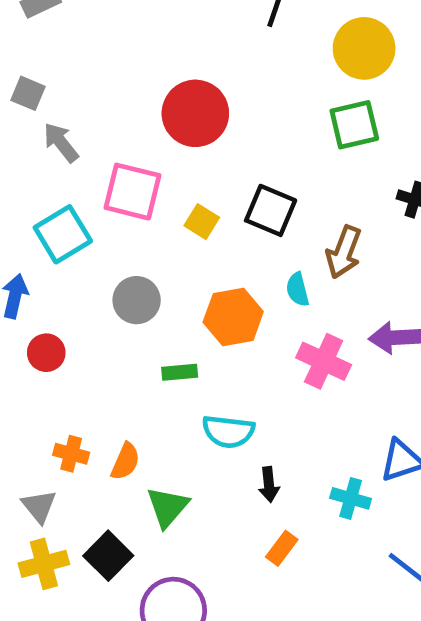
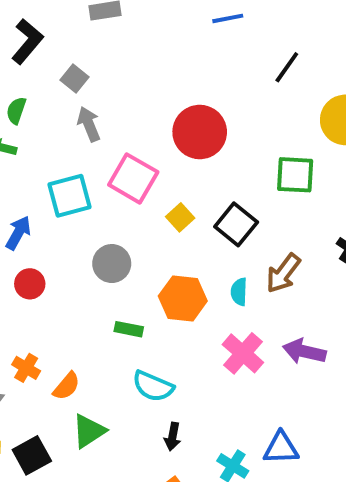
green square: (354, 125) -> (295, 175), moved

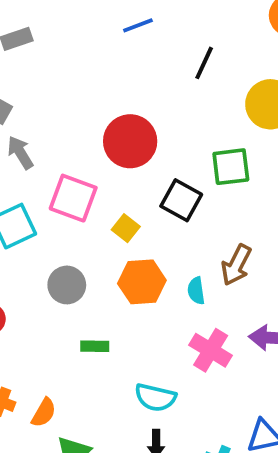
black square: (236, 224) -> (181, 200), moved
orange hexagon: (183, 299) -> (142, 282), moved
cyan semicircle: (153, 386) -> (155, 397), moved

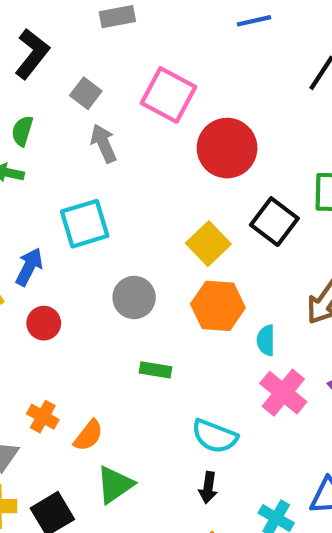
pink square: (73, 198) -> (168, 95), moved
yellow square: (126, 228) -> (208, 244), size x1.4
cyan semicircle: (196, 291) -> (266, 340), moved

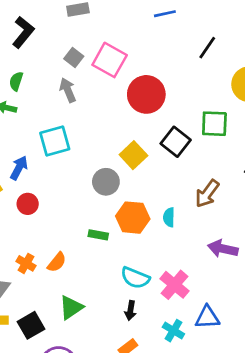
gray square: (86, 93) -> (74, 58), moved
gray circle: (134, 297) -> (106, 182), moved
orange hexagon: (218, 306) -> (133, 218), moved
pink cross: (283, 393) -> (175, 285), moved
orange semicircle: (88, 435) -> (57, 262), moved

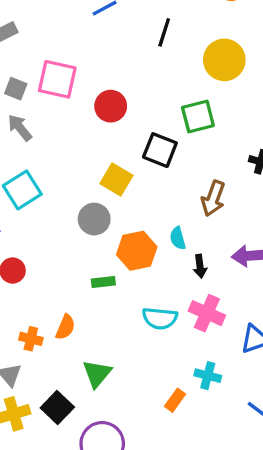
red circle: (146, 94) -> (111, 106), size x0.7
black arrow: (130, 310) -> (200, 266), moved
cyan cross: (173, 331) -> (208, 376), moved

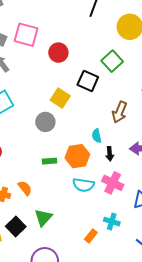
green square: (198, 116) -> (112, 61), turned -30
orange hexagon: (137, 251) -> (77, 156), moved
orange semicircle: (65, 327) -> (25, 188), turned -63
black square: (57, 407) -> (16, 227), moved

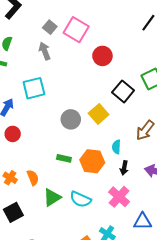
yellow square: (60, 98) -> (99, 114), moved
cyan semicircle: (83, 185) -> (81, 199), moved
green triangle: (43, 218) -> (52, 197), moved

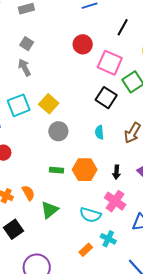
pink square: (76, 30) -> (110, 63), moved
red circle: (102, 56) -> (83, 44), moved
yellow square: (99, 114) -> (49, 104), moved
cyan semicircle: (116, 147) -> (99, 132), moved
cyan semicircle: (81, 199) -> (90, 215), moved

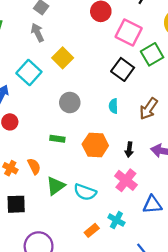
yellow square: (49, 104) -> (63, 58), moved
cyan square: (19, 105) -> (29, 72), turned -30
green rectangle: (56, 170) -> (57, 139), moved
cyan semicircle: (90, 215) -> (85, 192), moved
black square: (14, 229) -> (16, 204), turned 30

